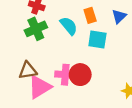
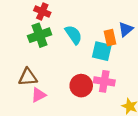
orange rectangle: (90, 15) -> (110, 38), moved
pink cross: (65, 75) -> (104, 81), moved
pink triangle: (40, 87) -> (39, 95), size x0.6

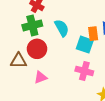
red circle: (81, 86) -> (37, 49), moved
pink triangle: (39, 95) -> (41, 77), moved

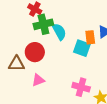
green cross: (32, 25) -> (43, 24), moved
pink cross: (84, 71) -> (81, 87), moved

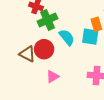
cyan semicircle: (59, 32) -> (67, 37), moved
brown triangle: (17, 64) -> (27, 54), moved, turned 36

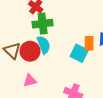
cyan semicircle: (67, 37) -> (44, 45), moved

